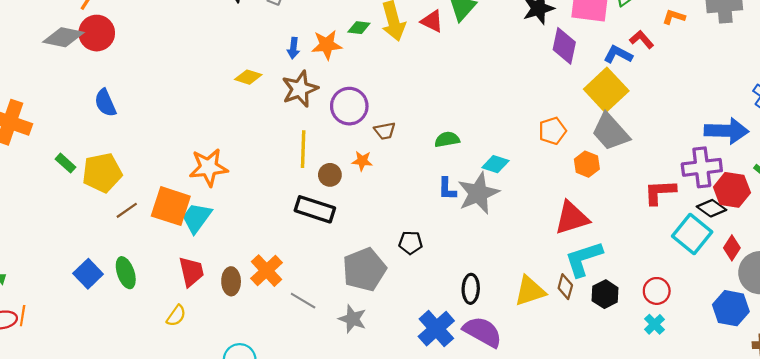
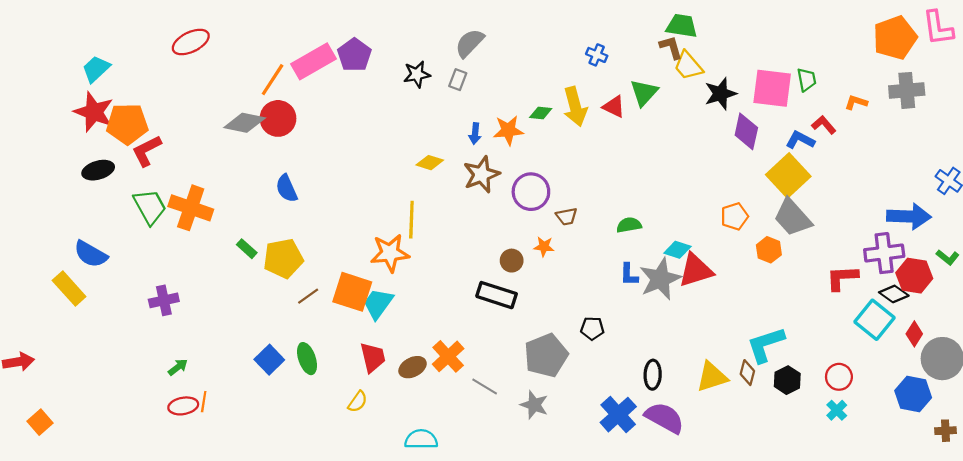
yellow line: (303, 149) -> (411, 220), moved
red triangle: (572, 218) -> (696, 270), moved
brown ellipse: (231, 281) -> (413, 367), turned 64

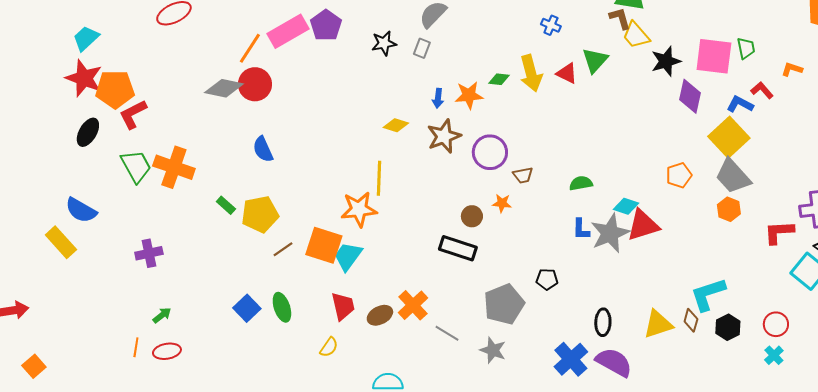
black ellipse: (98, 170) -> (88, 132), turned -44
orange hexagon: (769, 250) -> (729, 209), moved
orange line: (204, 402) -> (136, 347), moved

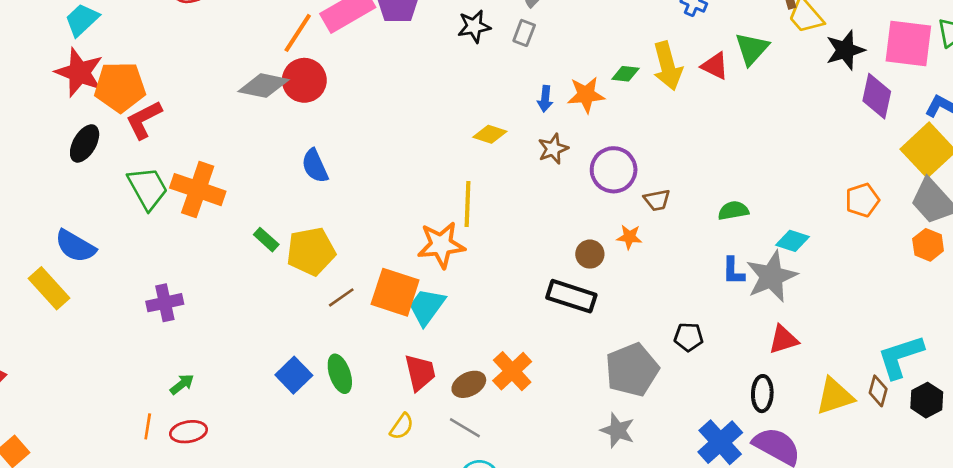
brown star: (444, 136) -> (553, 149), size x0.7
red triangle: (643, 225) -> (783, 340), moved, size x0.7
gray line: (447, 333) -> (465, 428), moved

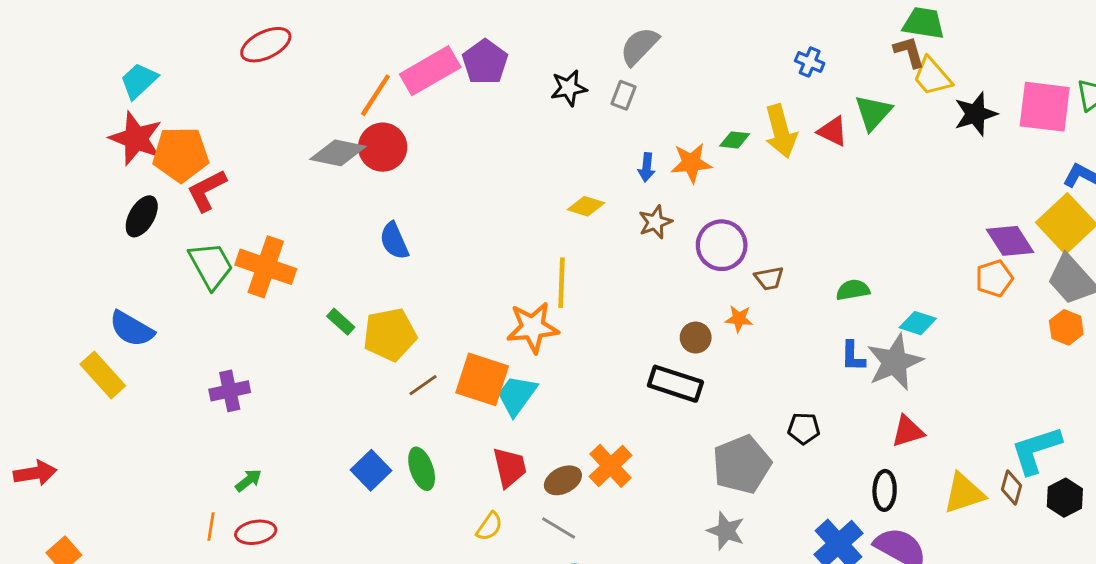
purple diamond: (877, 96) -> (1010, 241), moved, turned -45

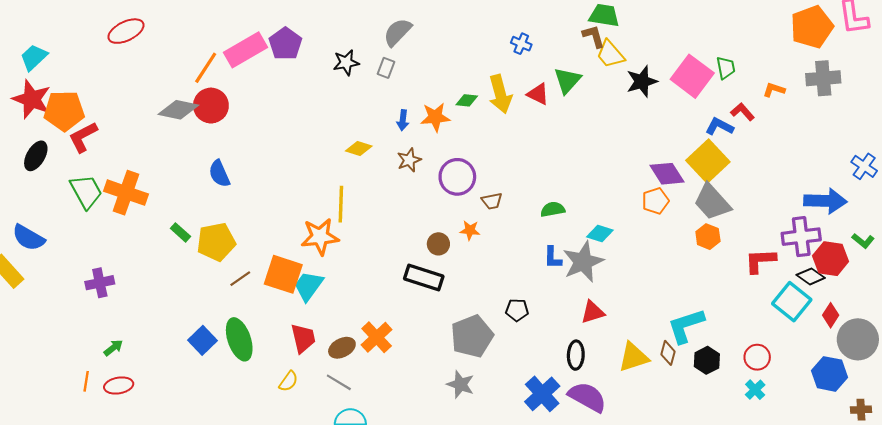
pink square: (1045, 107) -> (692, 76), turned 30
green ellipse: (422, 469) -> (239, 339), size x1.4

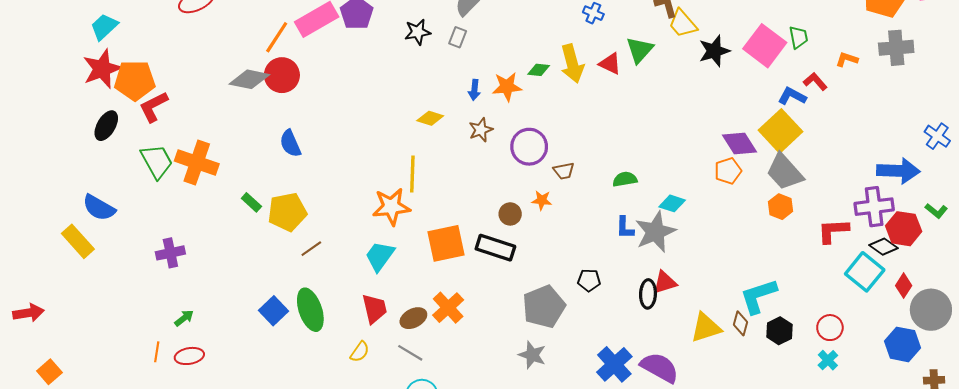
red star: (32, 99) -> (102, 69), turned 30
orange square: (283, 274) -> (446, 243), moved, turned -30
black ellipse: (576, 355) -> (648, 294), moved

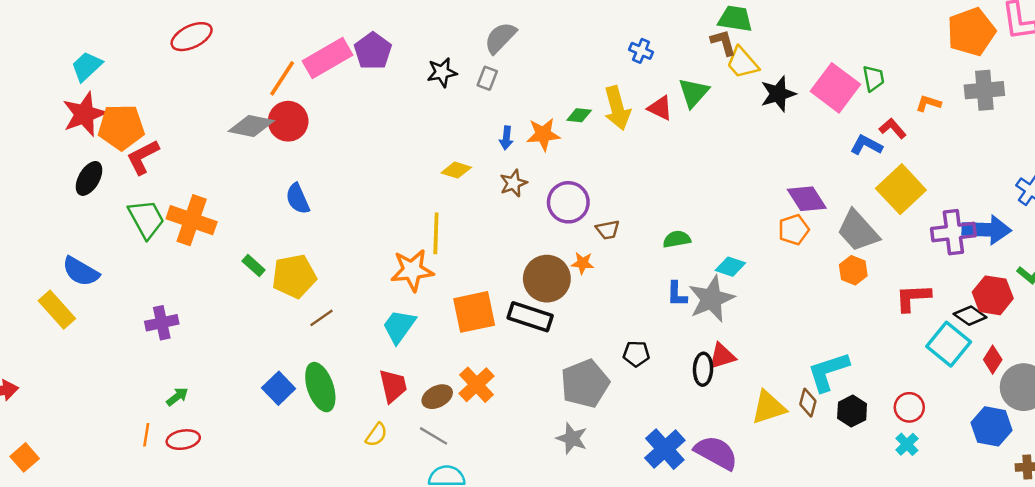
yellow square: (781, 131) -> (901, 189), moved
purple cross: (874, 207) -> (953, 232), moved
brown circle: (510, 214) -> (547, 279), size x1.8

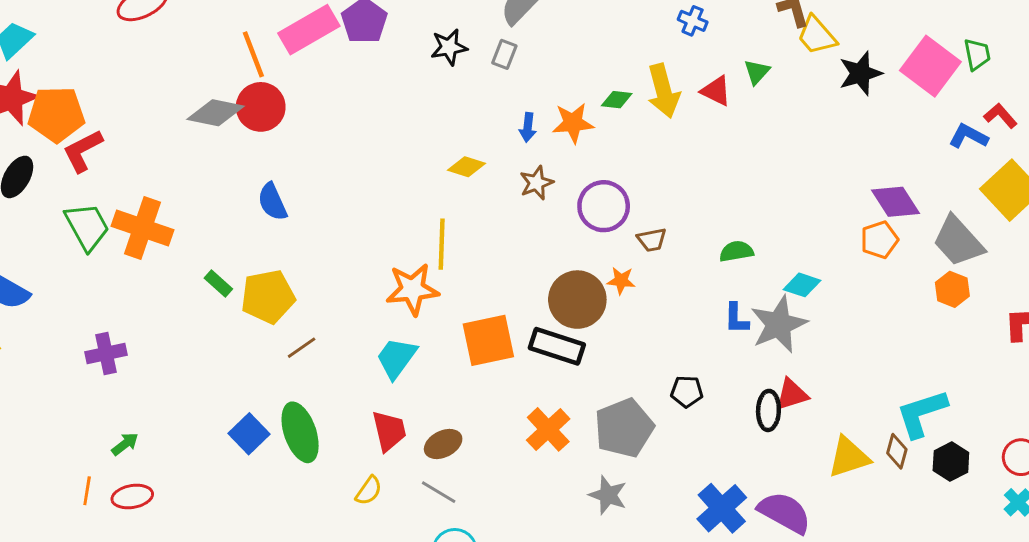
orange line: (282, 78) -> (253, 54), turned -54
green triangle: (693, 93) -> (757, 72), size x0.7
orange cross: (477, 385) -> (548, 429), moved

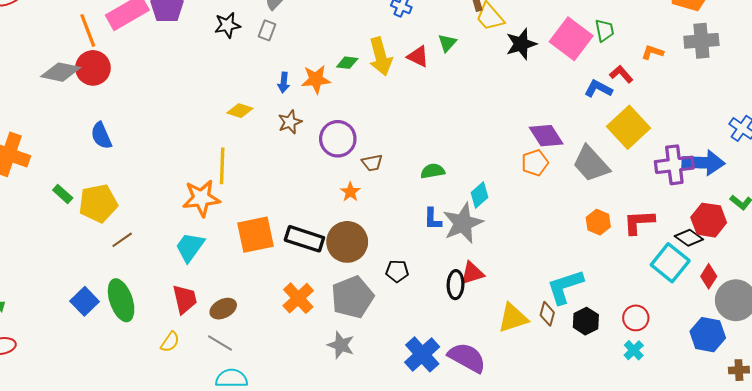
orange star: (621, 281) -> (350, 192), turned 30
cyan diamond: (802, 285) -> (480, 195), turned -60
orange hexagon: (952, 289) -> (598, 222), moved
brown circle: (577, 300) -> (347, 242), moved

